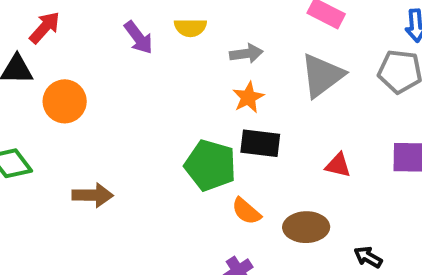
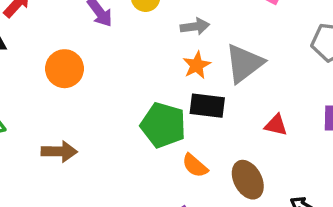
gray triangle: (322, 75) -> (244, 63), moved
orange circle: (65, 101) -> (65, 69), moved
brown ellipse: (306, 227) -> (248, 180), turned 63

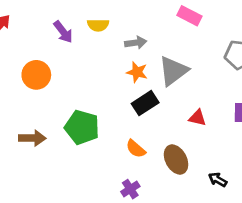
orange star: (197, 65) -> (137, 72), turned -30
black rectangle: (207, 106) -> (145, 103), turned -40
green pentagon: (163, 125) -> (82, 127), moved

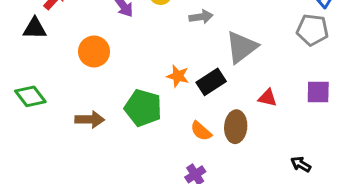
orange star: (137, 72) -> (178, 76), moved
brown ellipse: (176, 159) -> (236, 127), moved, turned 32
black arrow: (218, 180) -> (301, 164), moved

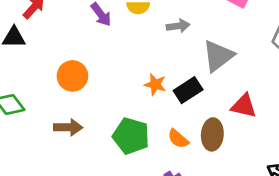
orange circle: (94, 52) -> (72, 76), moved
red triangle: (268, 98) -> (244, 106), size x1.4
green pentagon: (143, 108) -> (131, 136), moved

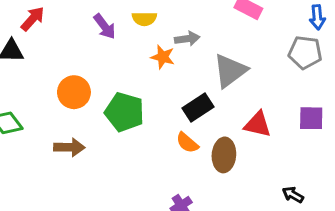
orange star: (155, 84) -> (163, 57), moved
green pentagon: (131, 136) -> (124, 112), moved
orange semicircle: (178, 139) -> (187, 143), moved

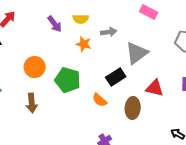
orange star: (163, 57) -> (84, 44), moved
orange semicircle: (187, 143) -> (100, 100), moved
brown arrow: (69, 147) -> (32, 103), turned 84

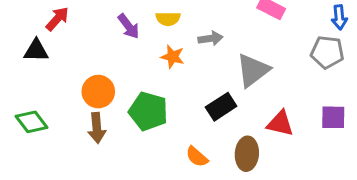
orange semicircle: (100, 100) -> (197, 157), moved
brown arrow: (32, 103) -> (97, 128), moved

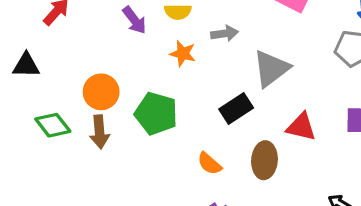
black triangle: (36, 51) -> (26, 65), moved
green diamond: (32, 122) -> (53, 125), moved

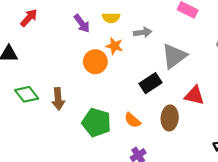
orange circle: (101, 92) -> (95, 62), moved
green pentagon: (156, 114) -> (96, 123), moved

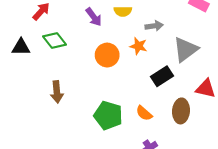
orange star: (114, 46) -> (138, 46), moved
green diamond: (27, 94) -> (55, 40), moved
brown arrow: (58, 99) -> (57, 92), moved

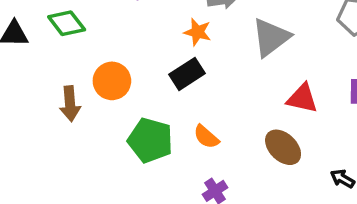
orange circle: (107, 55) -> (112, 81), moved
black rectangle: (162, 76) -> (187, 74), moved
brown ellipse: (181, 111) -> (283, 147), moved, turned -50

